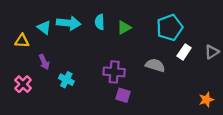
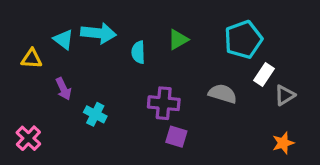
cyan semicircle: (100, 22) -> (138, 52), moved
gray triangle: (212, 52) -> (285, 95), moved
pink cross: (23, 84) -> (28, 138), moved
orange star: (206, 100) -> (283, 143), moved

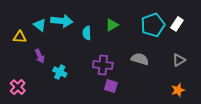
white rectangle: (264, 75) -> (177, 24), moved

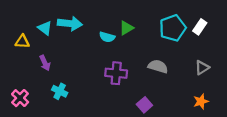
cyan semicircle: (87, 33) -> (107, 37), moved, turned -72
cyan cross: (60, 72) -> (60, 91), moved
purple square: (111, 86) -> (144, 105), moved, turned 32

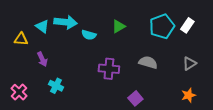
cyan semicircle: (107, 37) -> (89, 35), moved

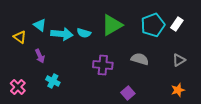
cyan arrow: (66, 22) -> (62, 34), moved
green triangle: (118, 26) -> (112, 25), size x1.6
yellow triangle: (21, 39) -> (20, 37), turned 32

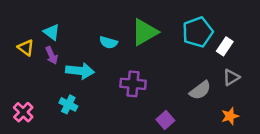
white rectangle: (177, 24) -> (225, 46), moved
cyan arrow: (62, 34) -> (80, 71), moved
purple arrow: (40, 56) -> (52, 55), moved
gray semicircle: (140, 59) -> (200, 90), moved, turned 126

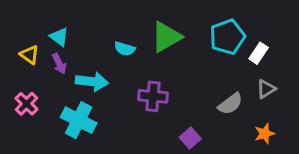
cyan cross: (68, 104) -> (79, 120), size x1.6
pink cross: (23, 112) -> (27, 104), moved

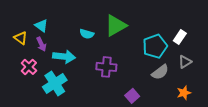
cyan pentagon: (227, 37) -> (155, 46), moved
pink cross: (27, 104) -> (29, 67), moved
cyan cross: (79, 120) -> (55, 83), turned 30

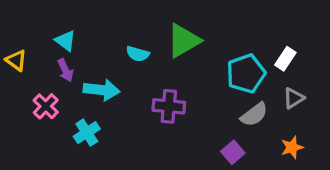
yellow triangle: (21, 38) -> (16, 60), moved
cyan cross: (55, 83) -> (87, 133), size x0.7
purple square: (132, 96) -> (233, 152), moved

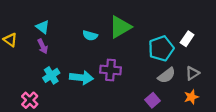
cyan arrow: (102, 90) -> (81, 78), moved
gray triangle: (294, 98) -> (192, 73), moved
pink cross: (46, 106) -> (30, 100), moved
cyan cross: (87, 133) -> (51, 75), moved

